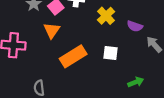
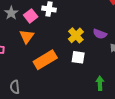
yellow cross: (106, 16) -> (76, 35), moved
green arrow: (136, 82) -> (100, 83), turned -72

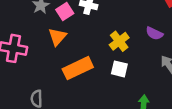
purple semicircle: (100, 34) -> (154, 33), moved

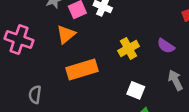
white square: (119, 69) -> (136, 90), moved

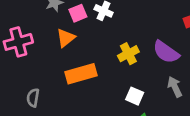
pink cross: (19, 39) -> (18, 42), turned -36
purple semicircle: (166, 46) -> (166, 52), size x1.5

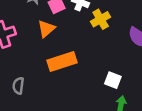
yellow cross: (128, 54) -> (101, 19), moved

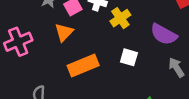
white square: (113, 80) -> (129, 57), moved

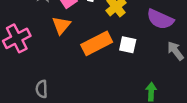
orange rectangle: (83, 66) -> (97, 43), moved

